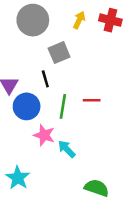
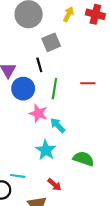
red line: (92, 100) -> (88, 83), moved
cyan star: (18, 178) -> (46, 150), moved

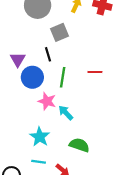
cyan star: (46, 150) -> (40, 137), moved
green semicircle: (84, 159) -> (79, 145), moved
cyan line: (18, 176) -> (39, 162), moved

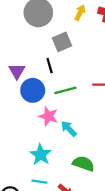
green line: (63, 77) -> (65, 90), turned 66

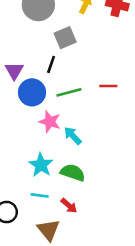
black line: (50, 66) -> (51, 64), turned 35
green semicircle: (83, 164) -> (73, 173), moved

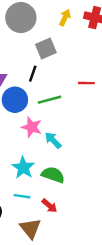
red line: (108, 86) -> (86, 83), moved

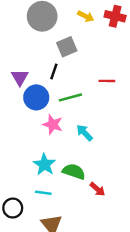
yellow arrow: (65, 18) -> (86, 16), turned 91
cyan arrow: (53, 140) -> (84, 133), moved
red arrow: (49, 206) -> (97, 189), moved

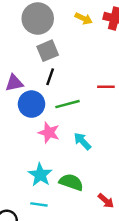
gray square: (67, 47) -> (48, 51), moved
purple triangle: (20, 77) -> (14, 83), turned 48
red arrow: (97, 189) -> (106, 201), moved

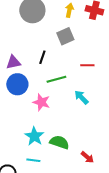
yellow arrow: (84, 18) -> (69, 10), turned -104
gray square: (48, 51) -> (65, 36), moved
blue circle: (32, 104) -> (17, 84), moved
cyan arrow: (82, 141) -> (81, 97), moved

